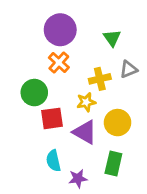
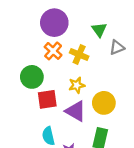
gray triangle: (128, 69) -> (117, 47), moved
yellow cross: (100, 79) -> (79, 55), moved, turned 36

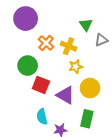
purple circle: (54, 23) -> (26, 19), moved
yellow star: (77, 85) -> (76, 67), moved
red square: (47, 99) -> (41, 85), turned 30

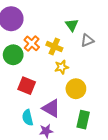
green circle: (28, 66) -> (13, 55), moved
purple triangle: (65, 95) -> (51, 108), moved
green rectangle: (87, 119) -> (83, 120), moved

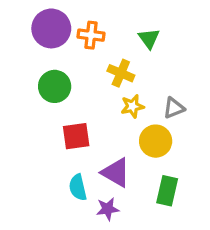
gray triangle: (87, 40) -> (174, 108), moved
orange cross: (32, 43) -> (91, 35), moved, turned -35
red square: (27, 86) -> (76, 136), turned -30

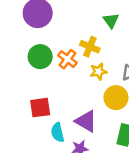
orange cross: (91, 35) -> (67, 59), moved, turned 30
red square: (76, 136) -> (40, 108), moved

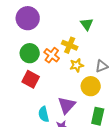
red square: (40, 108) -> (31, 79), moved, turned 36
purple triangle: (86, 121) -> (67, 105), turned 42

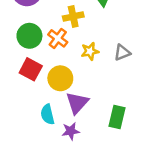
yellow cross: (70, 45) -> (73, 16), moved, turned -35
yellow circle: (91, 86) -> (60, 78), moved

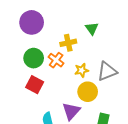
gray triangle: (122, 53) -> (107, 71), size x1.5
yellow circle: (60, 78) -> (88, 92), moved

